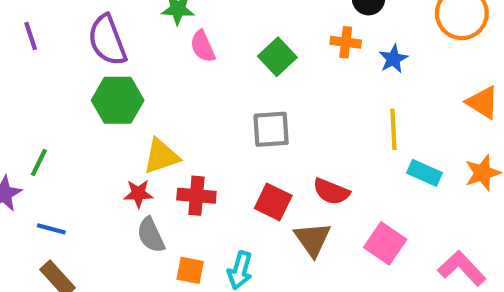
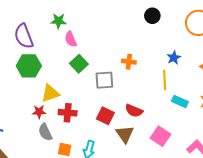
orange cross: (346, 42) -> (129, 62), moved
green square: (277, 57) -> (79, 64), moved
blue star: (393, 59) -> (174, 58), moved

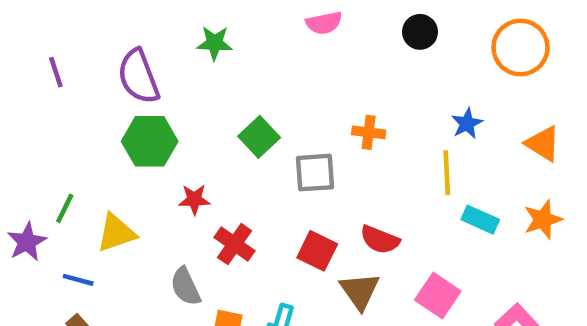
pink semicircle: (71, 39) -> (324, 23), moved, turned -77
yellow triangle: (50, 93) -> (116, 233), moved
red star: (39, 112) -> (194, 199), moved
red cross: (68, 113) -> (235, 244), turned 30

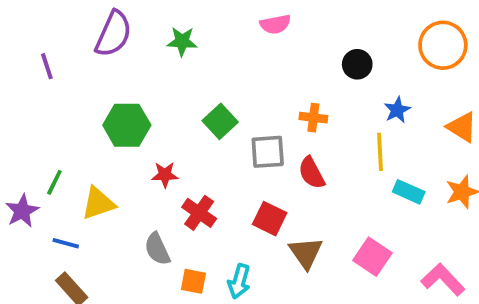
black circle: (420, 32) -> (357, 64), moved
purple semicircle: (139, 77) -> (113, 34), moved, turned -135
red semicircle: (380, 240) -> (312, 173), moved, turned 40

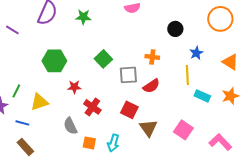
purple line: (47, 66) -> (12, 30), turned -40
red semicircle: (312, 173) -> (151, 86), turned -96

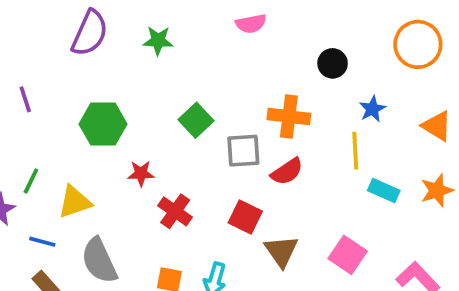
purple line: (12, 30) -> (25, 99), moved, turned 40
orange cross: (152, 57) -> (289, 116), size x1.5
gray semicircle: (70, 126) -> (99, 261), moved, size x1.4

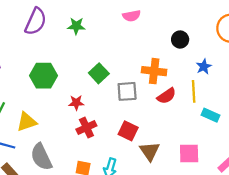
red semicircle: (287, 172) -> (167, 96), moved
red star: (141, 173) -> (76, 103), moved
red cross: (175, 211) -> (86, 128), turned 30
pink square: (348, 255) -> (189, 153), turned -35

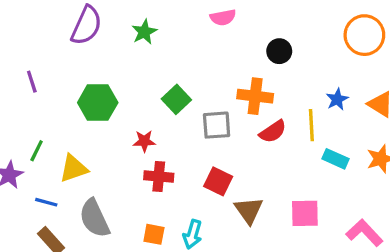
green star: (76, 26) -> (144, 32), turned -30
black circle: (180, 39) -> (279, 51), moved
blue star: (204, 67) -> (337, 99), moved
red cross: (86, 128) -> (159, 176), turned 30

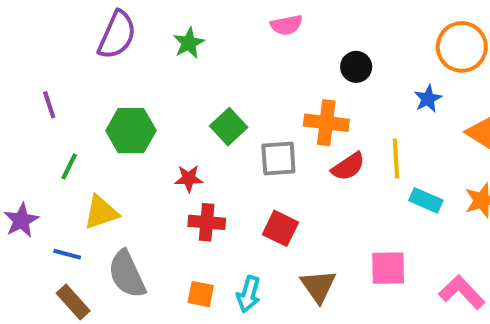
blue star: (337, 99) -> (428, 99), moved
green line: (37, 151) -> (69, 167), moved
brown triangle: (249, 210) -> (318, 286), moved

